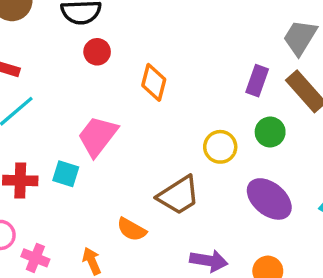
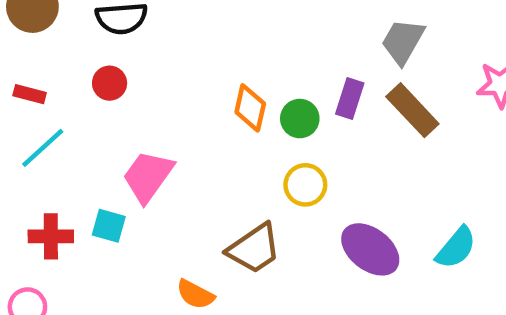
red circle: (97, 52) -> (110, 83), moved
orange diamond: (154, 82) -> (250, 108), moved
green circle: (270, 132) -> (300, 119), moved

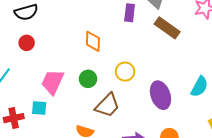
purple rectangle: (350, 98) -> (130, 13), moved
green circle: (300, 119) -> (88, 79), moved
purple ellipse: (370, 249) -> (160, 95), turned 44

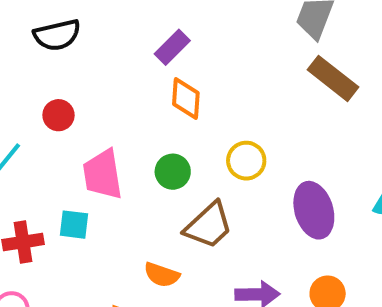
purple rectangle: (130, 13) -> (172, 47), moved, turned 36
red circle: (27, 43) -> (58, 115), moved
pink trapezoid: (53, 82) -> (103, 174), turned -36

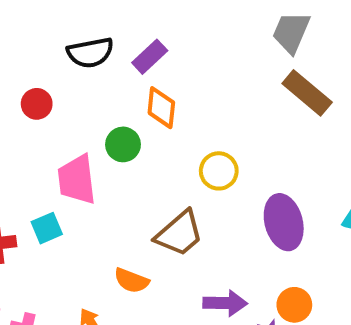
black semicircle: (57, 35) -> (90, 53), moved
red circle: (58, 115) -> (37, 104), moved
green circle: (173, 172) -> (123, 144), moved
cyan square: (74, 225) -> (47, 228), turned -32

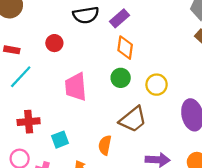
green circle: (123, 144) -> (121, 78), moved
cyan square: (47, 228) -> (60, 140), moved
orange semicircle: (131, 281) -> (105, 145), turned 78

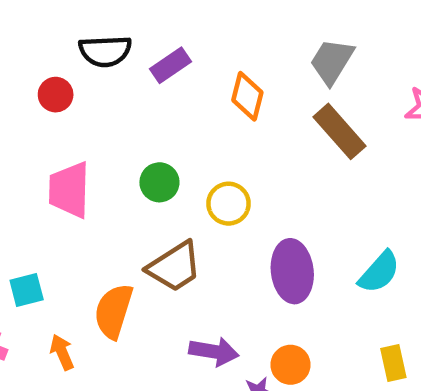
red circle: (54, 43) -> (56, 95), moved
orange diamond: (125, 48) -> (247, 96), moved
orange semicircle: (105, 145) -> (114, 311), size x1.4

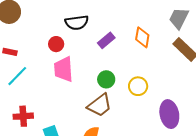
purple rectangle: (171, 65) -> (106, 40), moved
pink trapezoid: (69, 190) -> (63, 69), moved
brown trapezoid: (174, 267) -> (100, 105), moved

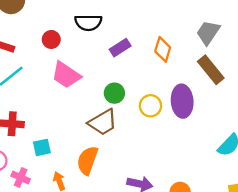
red circle: (56, 44) -> (51, 39), moved
pink trapezoid: (63, 69) -> (66, 75), turned -60
purple ellipse: (169, 114) -> (182, 101), moved

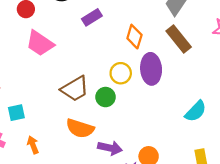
orange diamond: (163, 49) -> (134, 37), moved
green circle: (114, 93) -> (106, 97), moved
orange semicircle: (87, 160) -> (80, 128), moved, turned -92

